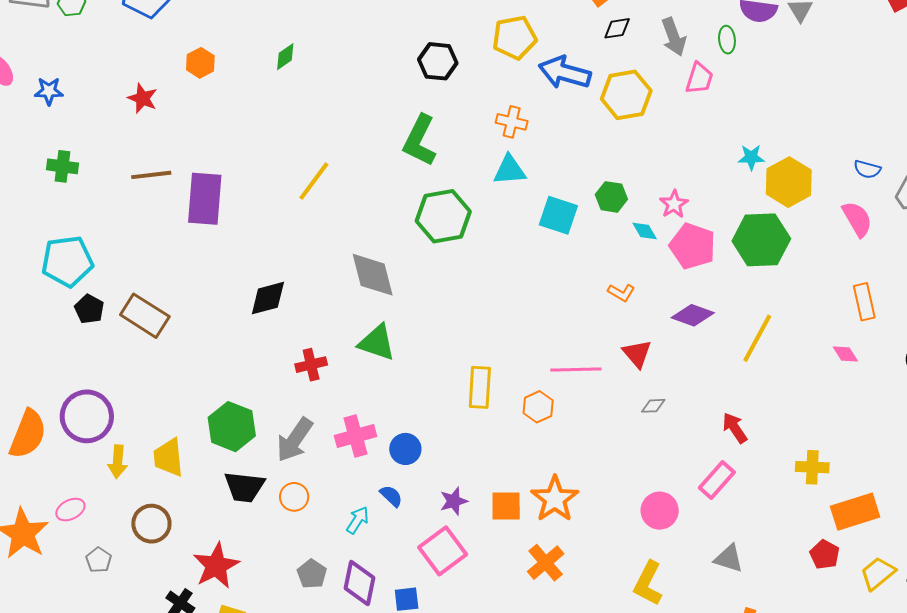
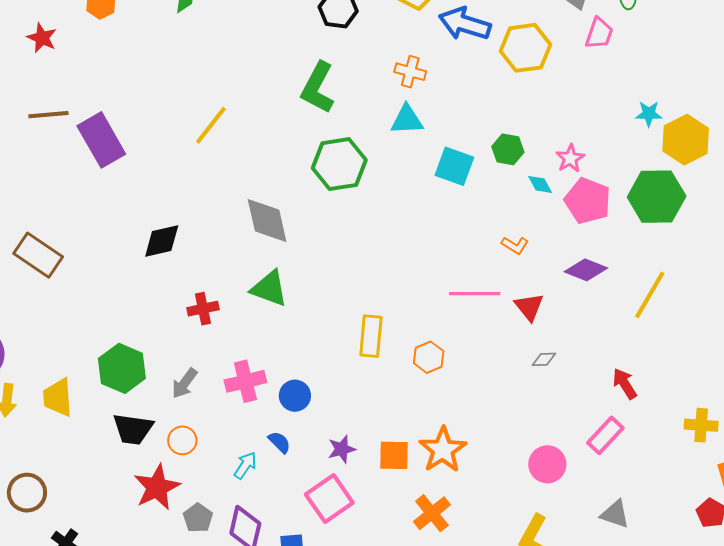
purple rectangle: (205, 199) -> (101, 140), turned -36
pink line: (576, 369) -> (475, 294), moved
gray arrow: (295, 440) -> (184, 383), size x0.7
brown circle: (151, 524) -> (27, 493), moved
red star: (216, 566) -> (157, 487), moved

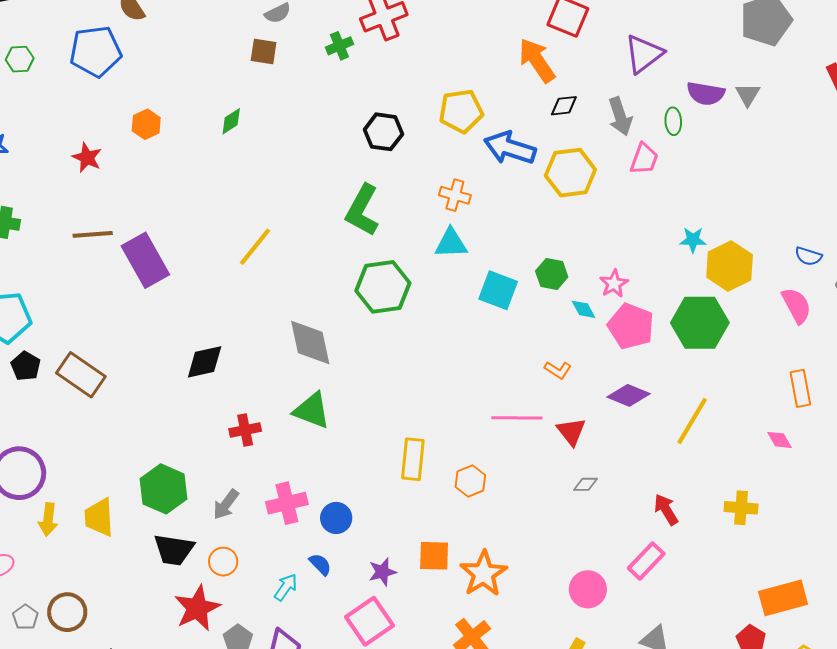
yellow cross: (701, 425) -> (741, 508), moved
orange square: (394, 455) -> (434, 556), moved

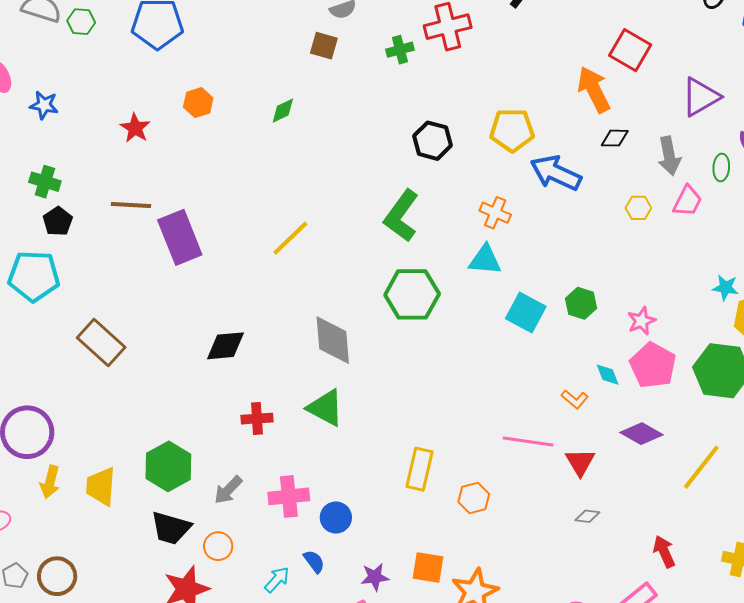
yellow hexagon: (570, 173) -> (638, 208), moved, size x0.5
cyan diamond: (584, 309) -> (608, 375), moved
black pentagon: (26, 366) -> (58, 221), moved

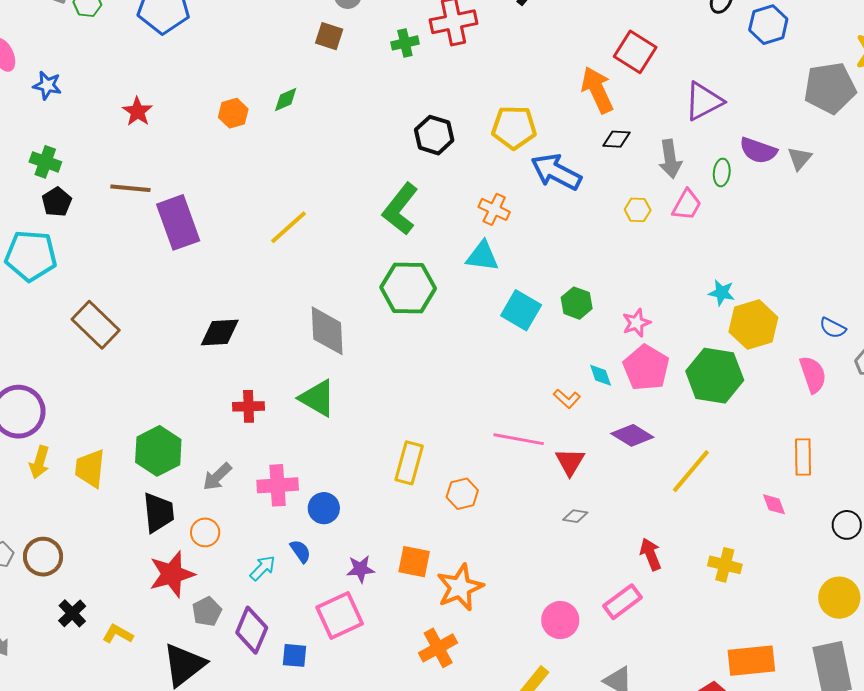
orange hexagon: (198, 103) -> (233, 113), moved
black trapezoid: (171, 528) -> (158, 513), turned -114

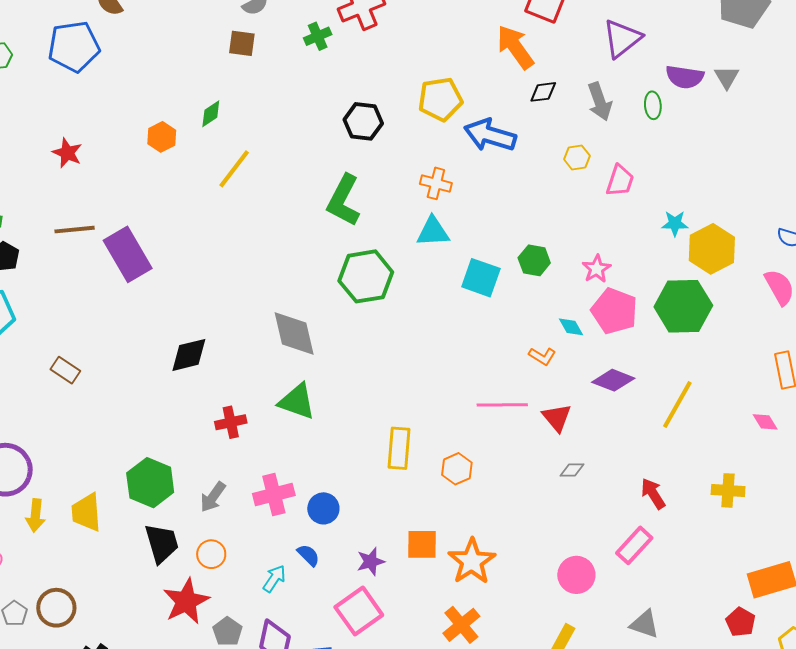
pink trapezoid: (687, 205) -> (620, 181), moved
yellow line: (288, 227) -> (234, 169), moved
brown rectangle: (96, 325) -> (65, 370), size x0.6

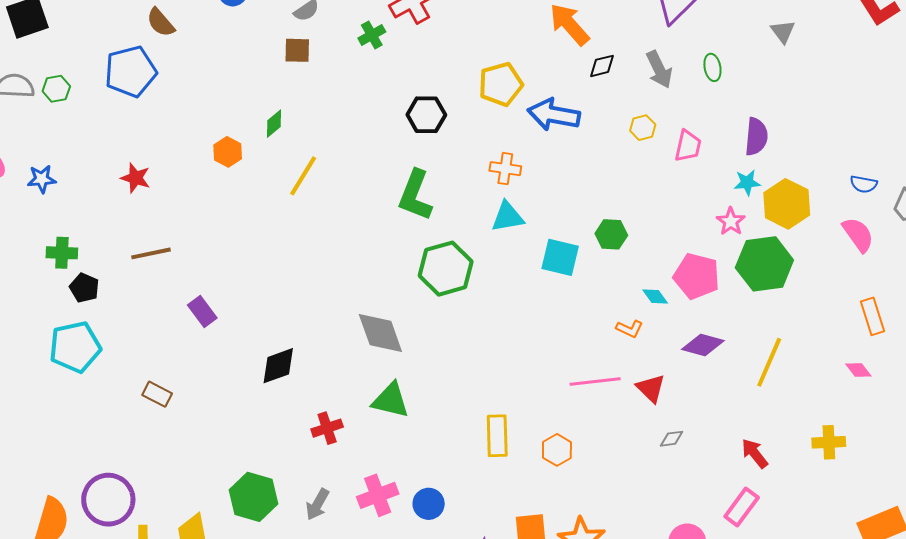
purple semicircle: (685, 77) -> (756, 137), moved, turned -87
purple rectangle: (128, 254) -> (202, 311), moved, size x0.6
pink star: (597, 269) -> (731, 221), moved

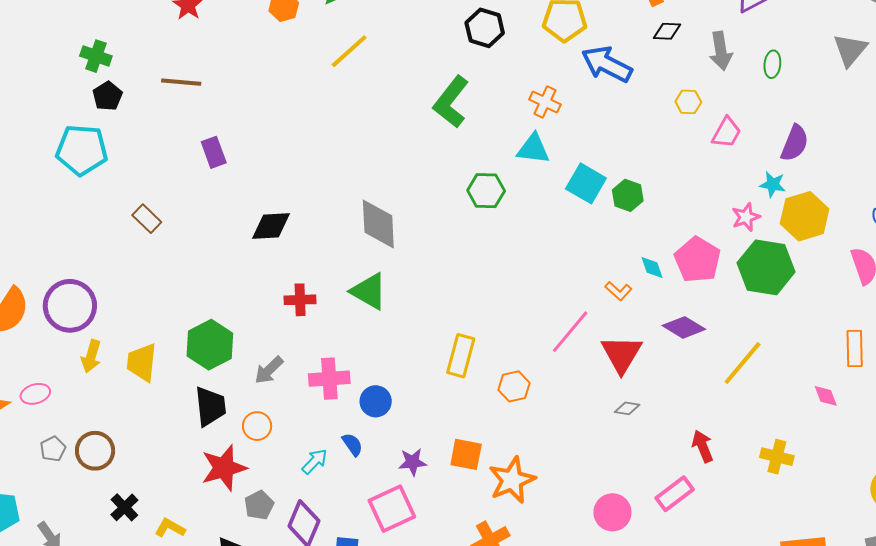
gray triangle: (783, 31) -> (850, 50), size x1.4
cyan square: (560, 257) -> (586, 183), moved
green hexagon: (446, 269) -> (486, 191), moved, size x0.7
pink line: (595, 382) -> (570, 332), turned -60
red triangle: (651, 388) -> (622, 354), size x1.4

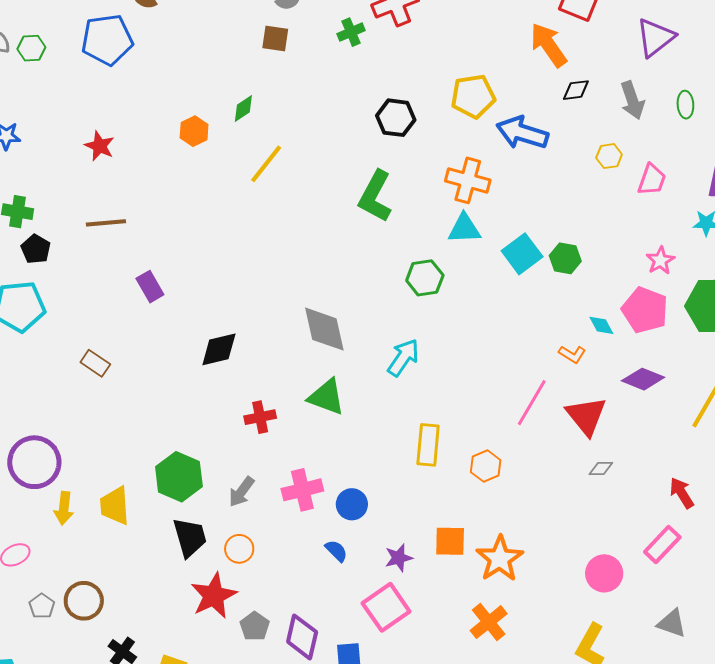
orange cross: (545, 102) -> (468, 180), size x1.4
cyan square: (586, 183) -> (522, 254), turned 33
pink star: (746, 217) -> (660, 260), moved
cyan arrow: (315, 461) -> (403, 358), moved, size x1.4

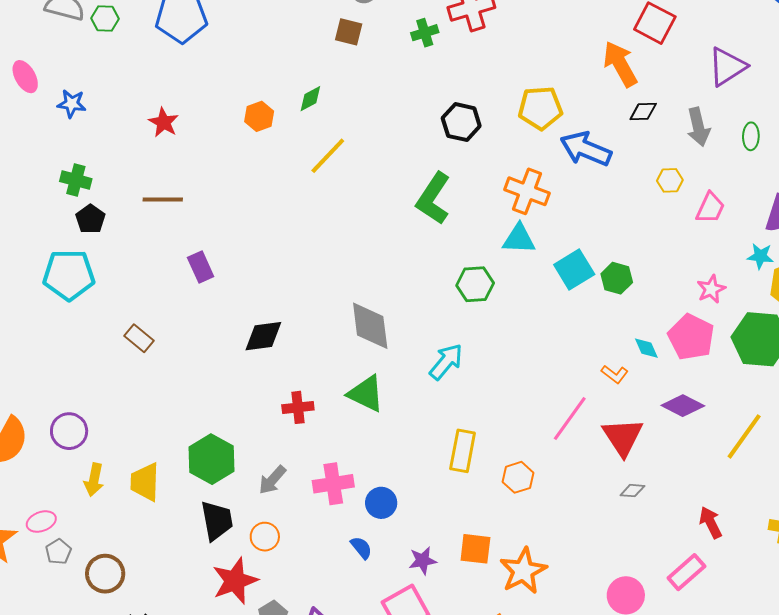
purple circle: (34, 462) -> (69, 431), size x0.7
gray pentagon: (42, 606) -> (58, 552), moved

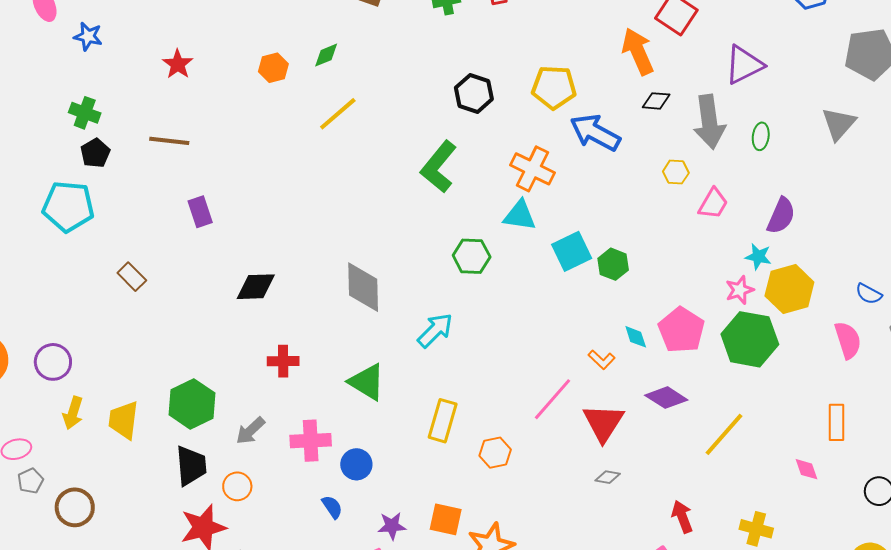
gray arrow: (698, 127) -> (709, 122), size x1.4
pink star: (711, 289) -> (740, 290), moved
green triangle: (366, 394) -> (367, 382), moved

